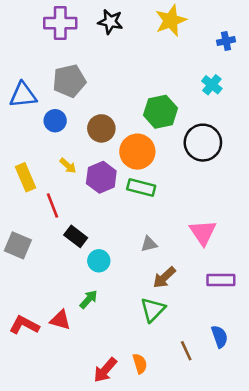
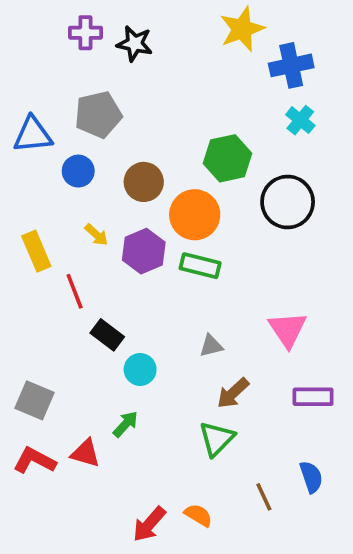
black star: (110, 22) -> (135, 44), moved
purple cross: (60, 23) -> (85, 33), size x0.7
blue cross: (226, 41) -> (291, 65), moved, size x1.6
gray square: (18, 245) -> (35, 400), moved
orange semicircle: (140, 364) -> (198, 515), turned -42

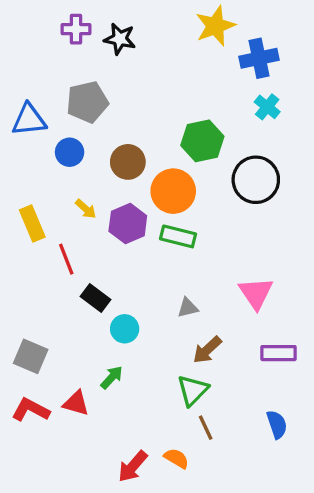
brown line: (264, 497) -> (206, 428), moved

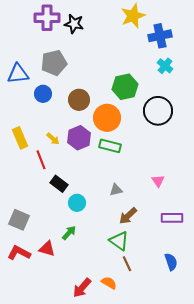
purple cross: (76, 29) -> (47, 18), size x1.4
yellow arrow: (86, 209) -> (53, 139), moved
pink triangle: (256, 293) -> (158, 181), size x0.6
green triangle: (193, 390) -> (119, 241), turned -40

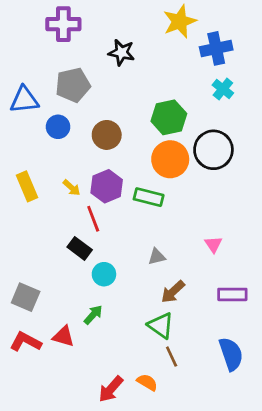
black star: (74, 24) -> (122, 52), moved
orange circle: (107, 118) -> (170, 159), moved
red line: (41, 160) -> (93, 219), moved
blue semicircle: (171, 262) -> (231, 354), size x1.4

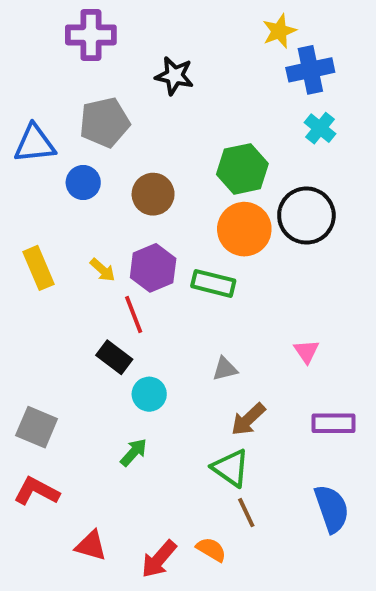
yellow star: (180, 21) -> (279, 31), moved, size x0.7
red triangle: (63, 336) -> (91, 546), moved

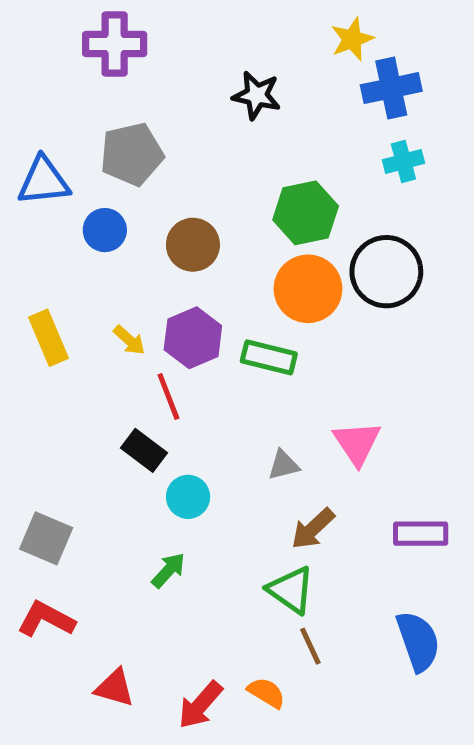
black star: (174, 76) -> (257, 95), moved
cyan cross: (320, 128) -> (403, 161), turned 36
pink triangle: (306, 351) -> (357, 443), moved, size x1.5

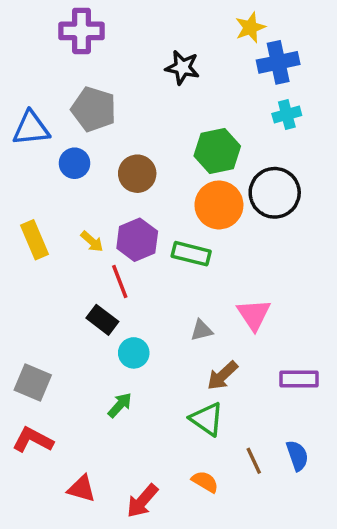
gray pentagon: (132, 154) -> (94, 109), turned 30
blue semicircle: (418, 641) -> (297, 456), size x0.7
brown line: (310, 646) -> (254, 461), moved
orange semicircle: (266, 693) -> (205, 482), moved

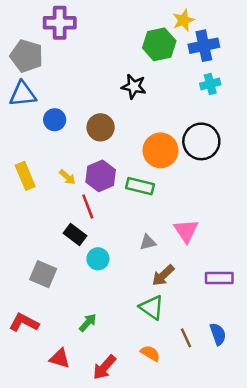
black star: (182, 67) -> (134, 87), moved
gray pentagon: (94, 109) -> (27, 56), moved
green hexagon: (217, 151) -> (159, 44), moved
gray square: (33, 382) -> (43, 274), moved
green arrow: (120, 405) -> (88, 323), moved

